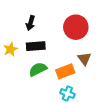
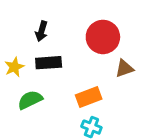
brown triangle: (84, 59) -> (124, 68), moved, turned 48
green semicircle: (38, 69) -> (30, 100), moved

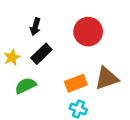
black rectangle: (49, 63) -> (41, 54), turned -40
brown triangle: (124, 68) -> (107, 78), moved, size x1.5

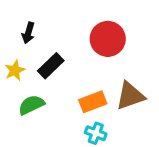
black arrow: (35, 27) -> (28, 33), moved

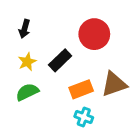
black rectangle: (51, 66) -> (60, 60), moved
yellow star: (15, 70) -> (27, 62), moved

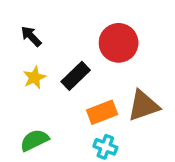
black arrow: (25, 29) -> (31, 36), turned 120
green semicircle: (27, 92) -> (34, 140), moved

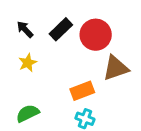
black rectangle: (76, 76) -> (61, 29), moved
brown triangle: (143, 106) -> (116, 68), moved

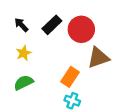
orange rectangle: (82, 91) -> (70, 77), turned -36
green semicircle: (28, 113) -> (24, 83), moved

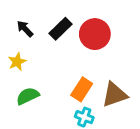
yellow star: (24, 53) -> (17, 62), moved
brown triangle: (98, 58) -> (115, 95), moved

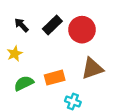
orange rectangle: (82, 89) -> (55, 78), moved, turned 42
brown triangle: (115, 95) -> (92, 68), moved

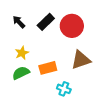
yellow star: (15, 54) -> (22, 53), moved

